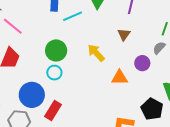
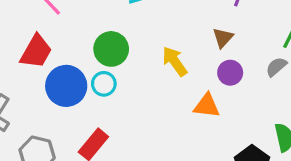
purple circle: (142, 63) -> (230, 73), moved
blue circle: (32, 95) -> (66, 86), moved

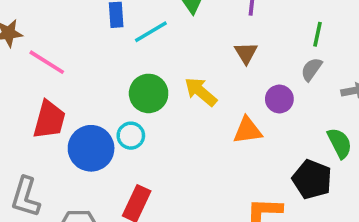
green circle: (111, 49) -> (149, 93), moved
purple circle: (230, 73) -> (279, 99), moved

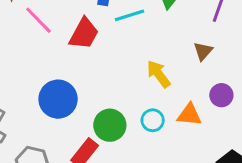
green circle: (149, 93) -> (110, 125), moved
red trapezoid: (49, 120) -> (84, 34), moved
cyan circle: (131, 136) -> (153, 120), moved

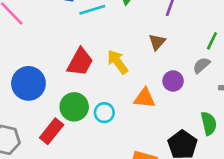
red trapezoid: (84, 34) -> (80, 62), moved
cyan circle: (153, 120) -> (104, 113), moved

